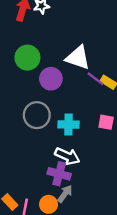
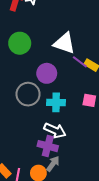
purple circle: (51, 79) -> (47, 73), moved

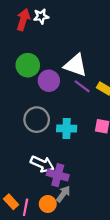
purple line: (80, 62) -> (82, 86), moved
purple circle: (47, 73) -> (49, 81), moved
white arrow: (55, 130) -> (42, 164), moved

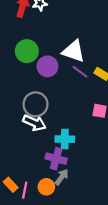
cyan cross: (67, 128) -> (65, 139), moved
white arrow: (42, 164) -> (34, 123), moved

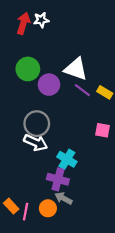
cyan cross: (65, 139) -> (67, 159), turned 30
gray arrow: (62, 177) -> (63, 198), turned -98

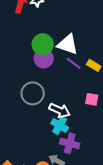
green circle: (28, 69) -> (43, 44), moved
white arrow: (36, 143) -> (60, 110), moved
purple cross: (58, 179) -> (70, 143), moved

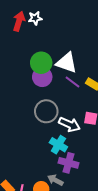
gray circle: (33, 93) -> (46, 111), moved
white arrow: (60, 110) -> (70, 124), moved

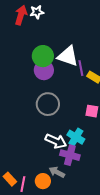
purple line: (73, 82) -> (81, 68), moved, turned 42
white arrow: (70, 124) -> (56, 141), moved
cyan cross: (58, 145) -> (76, 137), moved

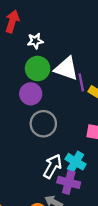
white star: (37, 12) -> (35, 41), moved
purple circle: (44, 70) -> (31, 94), moved
white arrow: (56, 141) -> (53, 166), turned -85

